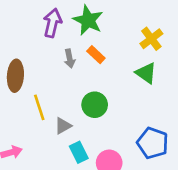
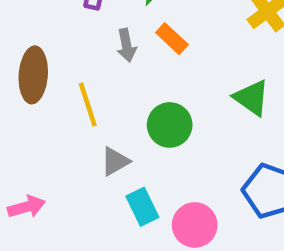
green triangle: (146, 73) -> (251, 98), moved
yellow line: (39, 107) -> (88, 104), moved

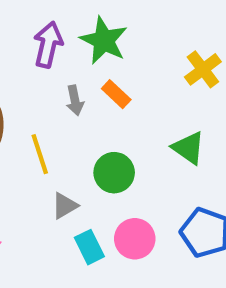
pink circle: (195, 225) -> (135, 239), moved

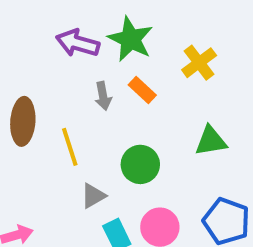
purple arrow: (48, 45) -> (78, 43), turned -87
yellow cross: (203, 69) -> (199, 63), moved
green triangle: (188, 148) -> (211, 141), turned -44

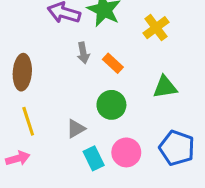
orange rectangle: (142, 90) -> (113, 63), moved
yellow line: (70, 147) -> (28, 121), moved

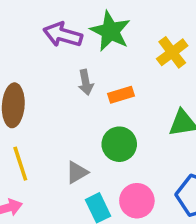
orange rectangle: (113, 63) -> (121, 95), turned -60

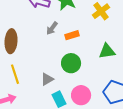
gray arrow: (86, 82) -> (52, 28), turned 48

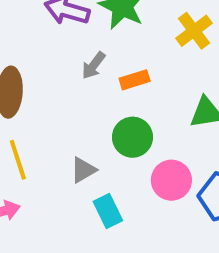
pink circle: (81, 95) -> (171, 180), moved

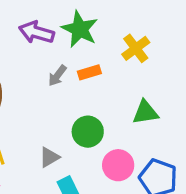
orange rectangle: (135, 80) -> (89, 72), moved

